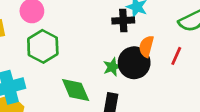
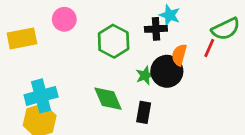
green hexagon: (43, 46) -> (114, 41), moved
red line: (176, 56) -> (209, 48), moved

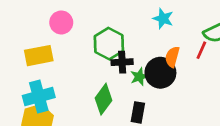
black cross: (156, 29) -> (122, 62), moved
yellow rectangle: (22, 38) -> (39, 56), moved
green diamond: (108, 99) -> (104, 99), turned 60

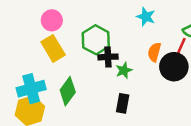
yellow rectangle: (39, 56) -> (53, 48), moved, turned 70
black circle: (160, 73) -> (174, 67), moved
green diamond: (104, 99) -> (68, 91), moved

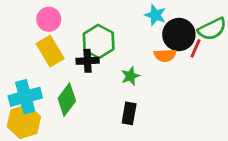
orange semicircle: (154, 52) -> (165, 55), turned -108
black cross: (108, 57) -> (88, 61), moved
black circle: (174, 67) -> (179, 34), moved

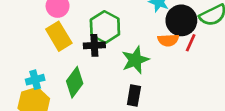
red line: (195, 48) -> (191, 43), moved
green star: (130, 76) -> (135, 60), size x1.5
cyan cross: (25, 97) -> (35, 80), size x0.6

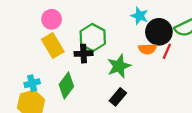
black rectangle: (134, 95) -> (118, 97), turned 30

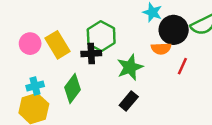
pink circle: (52, 19) -> (30, 44), moved
red line: (167, 51) -> (182, 66), moved

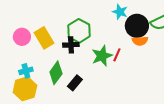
orange semicircle: (161, 49) -> (140, 41), moved
red line: (182, 66) -> (117, 55), moved
black rectangle: (129, 101) -> (75, 83), moved

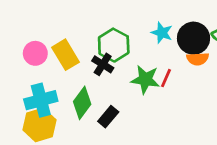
cyan star: (120, 12) -> (162, 33), moved
black cross: (71, 45) -> (103, 64), turned 35
green star: (102, 56) -> (145, 79), turned 30
cyan cross: (26, 71) -> (41, 100), size x1.6

